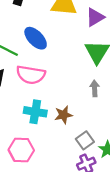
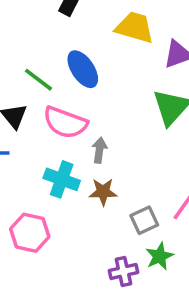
gray arrow: (95, 88) -> (99, 150), moved
gray square: (85, 140) -> (144, 220), moved

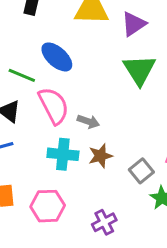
pink semicircle: (65, 123) -> (54, 106), turned -123
gray arrow: (99, 150) -> (88, 122), turned 115
purple cross: (124, 271) -> (104, 222), moved

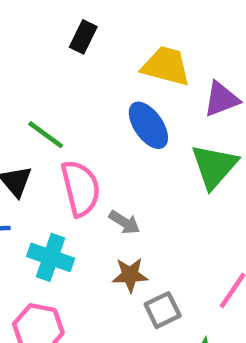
blue ellipse: (57, 57) -> (148, 125), moved
cyan cross: (63, 154) -> (51, 257), moved
gray square: (141, 171) -> (163, 310), moved

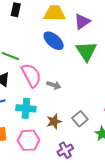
brown star: (130, 275) -> (54, 121), moved

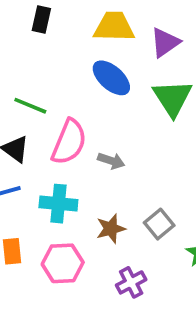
pink semicircle: (31, 75) -> (69, 142), turned 50

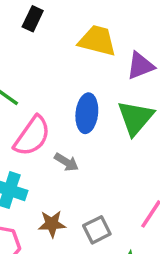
blue ellipse: (111, 78) -> (87, 113), moved, turned 42

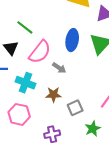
brown star: (52, 224) -> (53, 95), moved

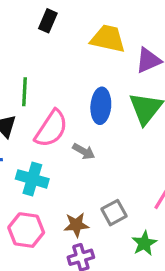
green line: (25, 27) -> (25, 92), turned 60
brown star: (53, 95) -> (76, 225), moved

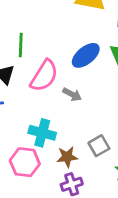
blue ellipse: (101, 106) -> (86, 55), turned 48
cyan cross: (32, 179) -> (42, 133), moved

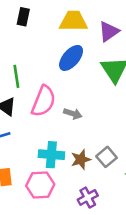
blue ellipse: (86, 55) -> (71, 58), moved
brown star: (67, 157) -> (81, 159), moved

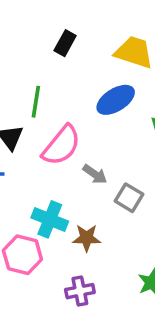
black rectangle: (23, 17) -> (65, 43), moved
gray square: (106, 157) -> (129, 198), moved, turned -36

